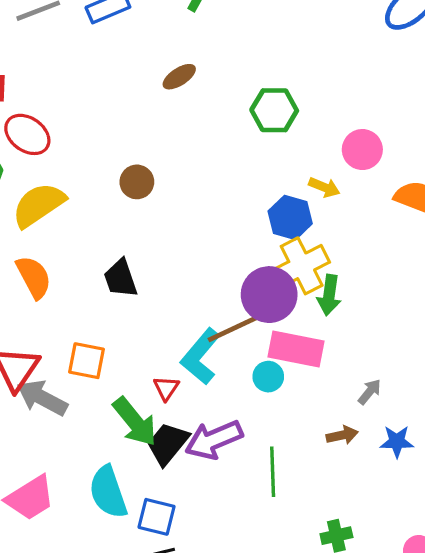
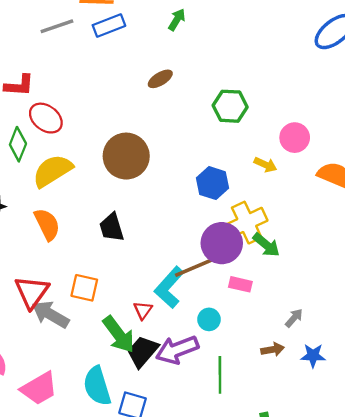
brown circle: (137, 182) -> (126, 156), size x1.8
blue hexagon: (290, 217) -> (212, 183), moved
green arrow: (329, 295) -> (266, 245), turned -60
pink rectangle: (296, 349) -> (240, 284), size x0.6
cyan circle: (268, 377) -> (209, 319), moved

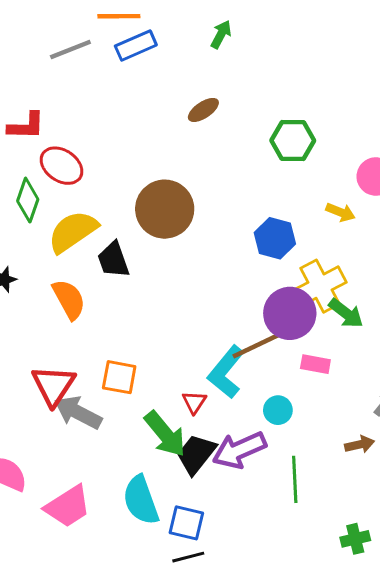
black trapezoid: (112, 227) -> (113, 260), moved

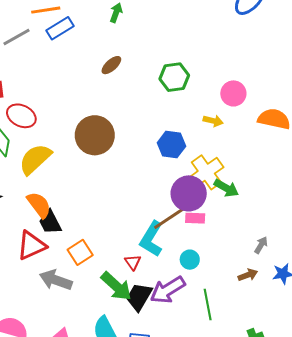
black trapezoid: (113, 260) -> (50, 222), moved
pink rectangle: (315, 364) -> (195, 218), moved
orange square: (119, 377) -> (80, 252), turned -35
red triangle: (53, 385) -> (32, 245), moved, turned 40

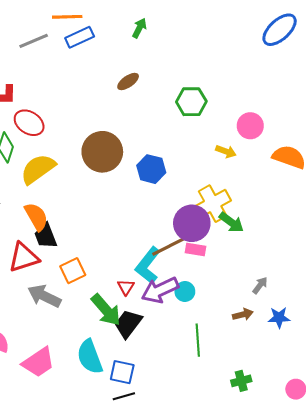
blue hexagon: (171, 144) -> (151, 169), moved
purple arrow: (168, 290) -> (160, 290), moved

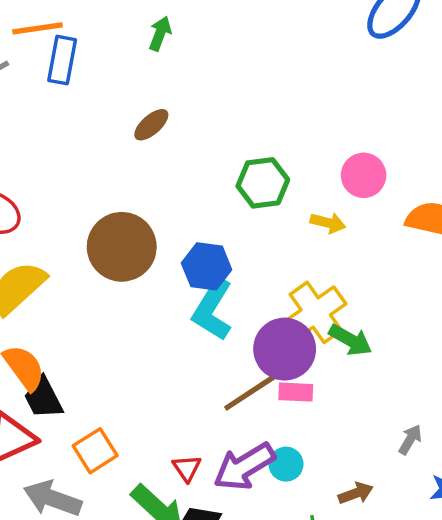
blue rectangle: (80, 37) -> (62, 60), turned -48
green hexagon: (191, 102) -> (263, 183), moved
cyan L-shape: (148, 266) -> (213, 310), moved
brown arrow: (243, 314) -> (356, 493), moved

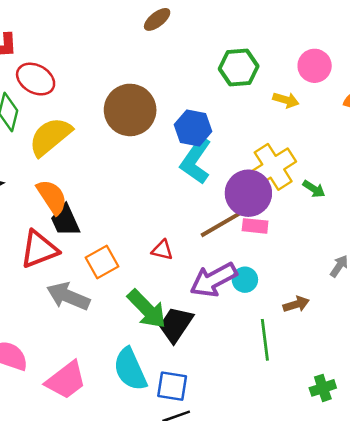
green arrow: (350, 340) -> (314, 189), moved, size x0.7
red triangle: (187, 468) -> (162, 250), moved, turned -45

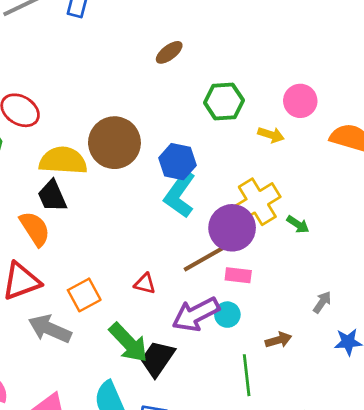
brown ellipse: (157, 19) -> (169, 52), moved
yellow semicircle: (50, 137) -> (63, 161), moved, turned 42
black trapezoid: (65, 220) -> (52, 196), moved
pink rectangle: (255, 226) -> (238, 275), moved

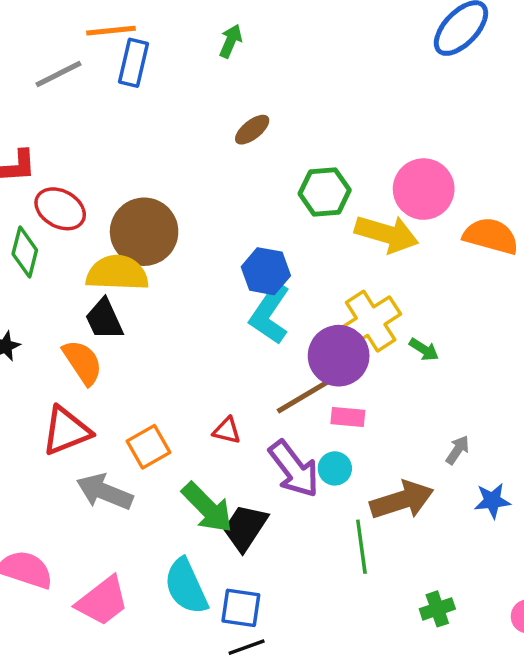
pink circle: (300, 101) -> (424, 189), size x1.4
yellow arrow: (271, 135) -> (387, 234), size x1.8
brown circle: (114, 143) -> (144, 232), moved
purple arrow: (196, 314) -> (294, 469), turned -99
brown arrow: (278, 340) -> (402, 500), size x1.8

